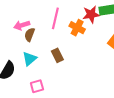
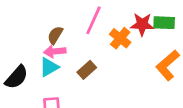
pink arrow: (22, 25) -> (55, 51), moved
brown rectangle: (57, 55) -> (87, 70), turned 64

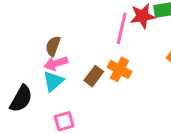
pink line: (94, 20) -> (122, 28), moved
orange cross: (120, 38) -> (119, 69), moved

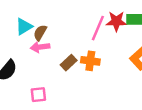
orange cross: (119, 69) -> (90, 61), turned -30
cyan triangle: (53, 81) -> (24, 27), moved

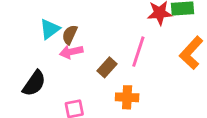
pink line: (98, 28) -> (138, 52), moved
orange cross: (90, 61) -> (127, 97), moved

